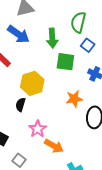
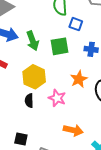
green arrow: (52, 38) -> (33, 41), moved
pink star: (38, 129) -> (57, 98), moved

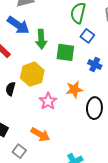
black semicircle: (29, 101) -> (11, 89), moved
orange arrow: (73, 130) -> (40, 134), moved

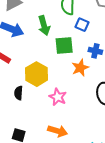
green arrow: (41, 39) -> (44, 26), moved
orange star: (74, 89) -> (80, 68), moved

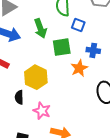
pink star: (58, 97) -> (42, 111), moved

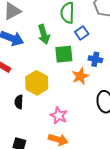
blue square: (78, 25) -> (82, 33), turned 32
pink star: (42, 111) -> (59, 116), moved

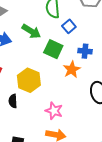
green arrow: (44, 34) -> (31, 31), turned -36
green square: (64, 54) -> (53, 49), turned 36

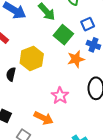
blue square: (69, 26) -> (88, 24), moved
pink star: (54, 111) -> (60, 96), moved

